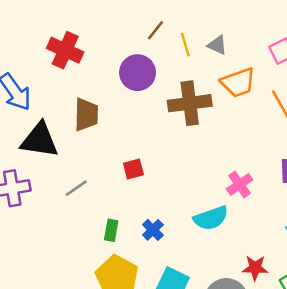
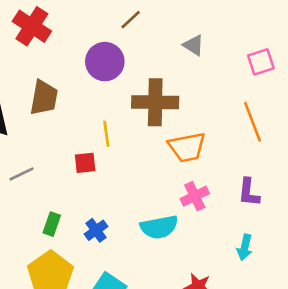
yellow line: (185, 45) -> (106, 134), moved
orange trapezoid: (238, 82) -> (187, 147), moved

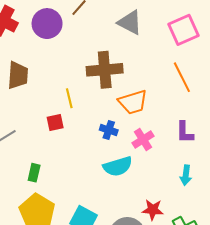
gray triangle: (194, 45) -> (130, 22), size x1.5
purple circle: (105, 62) -> (47, 24), moved
pink square: (261, 62) -> (184, 30), size x1.4
blue cross: (96, 230) -> (109, 130), moved, turned -30

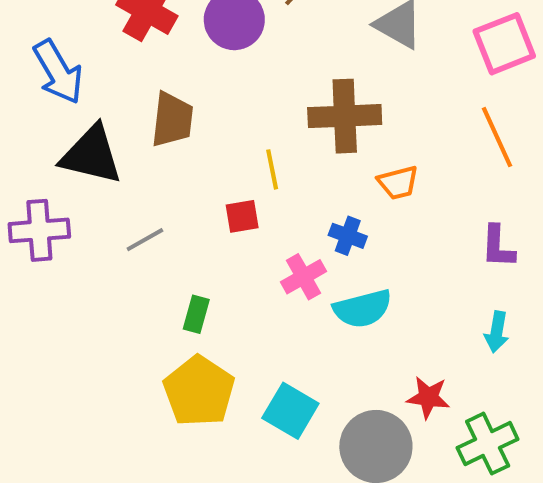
orange trapezoid: (133, 102) -> (398, 183), size x0.7
pink cross: (143, 140) -> (303, 277), moved

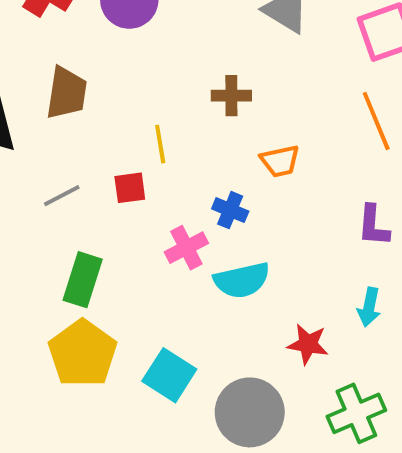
brown cross: (345, 116) -> (231, 96), size x0.6
gray line: (145, 240) -> (62, 196), moved
green rectangle: (196, 314) -> (83, 280), size x1.5
red star: (428, 397) -> (308, 344), moved

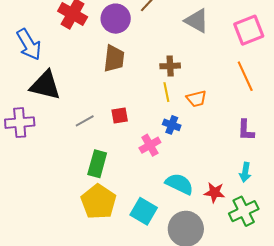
brown trapezoid: (67, 93) -> (114, 59), moved
yellow line: (160, 144) -> (166, 92), moved
cyan semicircle: (242, 280) -> (179, 184), moved, turned -140
green cross: (356, 413) -> (244, 211), moved

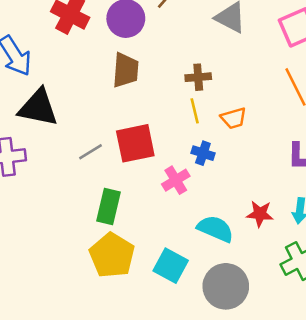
red square: (120, 116) -> (135, 143), size x1.8
red star: (214, 193) -> (260, 214), moved

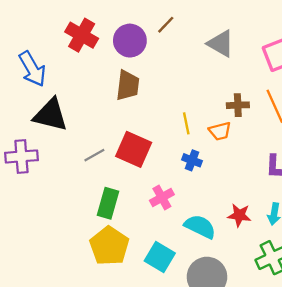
brown cross: (198, 77) -> (238, 105), moved
red square: (135, 143) -> (134, 149), turned 33
pink cross: (176, 180) -> (162, 197), moved

